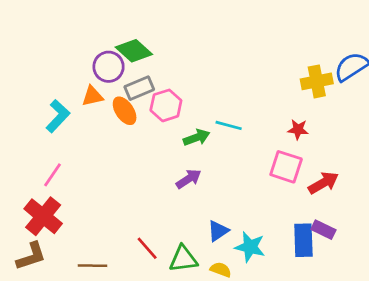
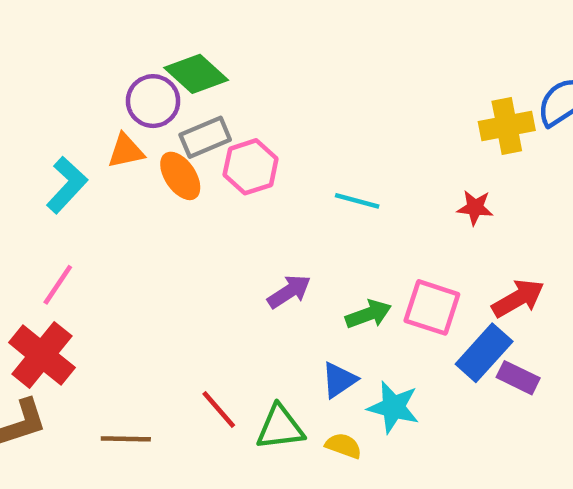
green arrow: (197, 137) -> (368, 314), moved
pink square: (286, 167) -> (432, 307), moved
blue rectangle: (303, 240) -> (484, 353), moved, turned 44

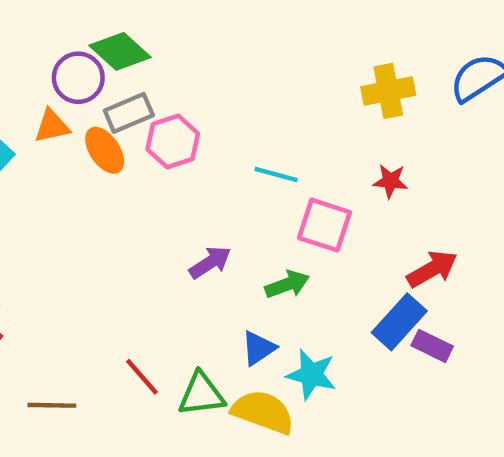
yellow cross: (507, 126) -> (388, 91), moved
pink square: (432, 307) -> (324, 225), moved
yellow semicircle: (344, 446) -> (263, 412), size x1.8

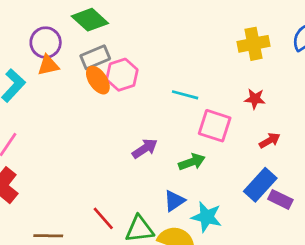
purple circle: (78, 78) -> (46, 42), moved
orange ellipse: (105, 150) -> (98, 80), moved
red arrow: (432, 269) -> (270, 140), moved, size x0.7

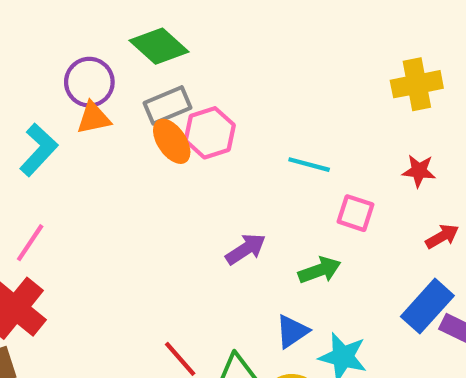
pink square: (215, 126) -> (356, 213), size x0.7

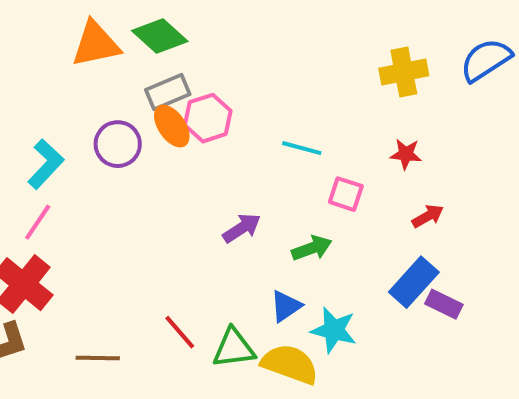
purple circle: (89, 82) -> (118, 144), moved
orange triangle: (94, 118) -> (96, 44), moved, size x1.5
cyan L-shape: (39, 150) -> (46, 164), moved

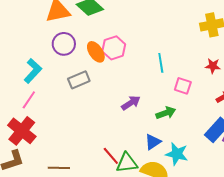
gray rectangle: (168, 92) -> (79, 80), moved
purple circle: (118, 144) -> (64, 44), moved
cyan line: (302, 148) -> (161, 63), turned 66
red line: (180, 332) -> (111, 156), moved

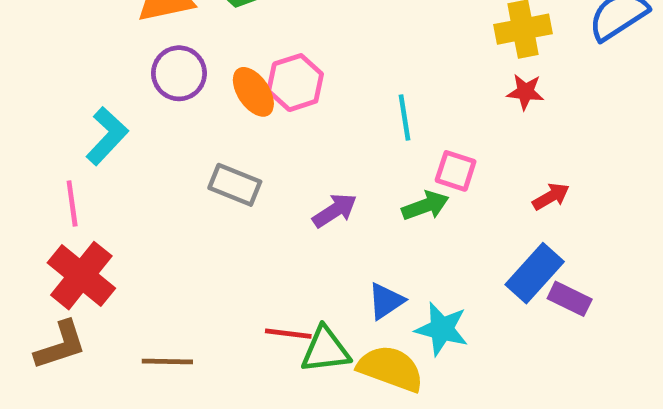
red star: (213, 66) -> (525, 92), moved
gray rectangle: (79, 80) -> (235, 185), moved, turned 45
pink line: (29, 100) -> (72, 203), moved, turned -42
green arrow: (166, 113) -> (425, 206), moved
red line: (111, 156) -> (288, 334), turned -42

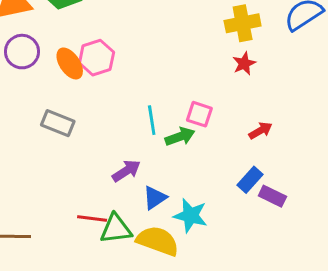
red star: (525, 92) -> (244, 63), turned -30
cyan line: (404, 117) -> (152, 120), moved
purple arrow: (335, 210) -> (126, 171), moved
blue rectangle: (535, 273) -> (250, 180), size x0.7

